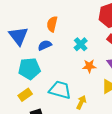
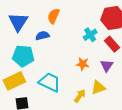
cyan cross: (81, 44) -> (90, 35), moved
yellow rectangle: (25, 95) -> (14, 81), size x1.5
yellow arrow: (81, 102) -> (80, 96), moved

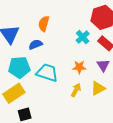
cyan trapezoid: (50, 82) -> (47, 73), moved
yellow arrow: (80, 96) -> (76, 90), moved

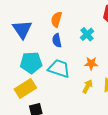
cyan cross: (83, 37) -> (87, 34), moved
blue semicircle: (36, 45) -> (57, 40), moved, turned -80

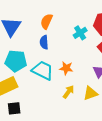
cyan cross: (87, 34) -> (80, 33), moved
orange star: (91, 63) -> (66, 68), moved

